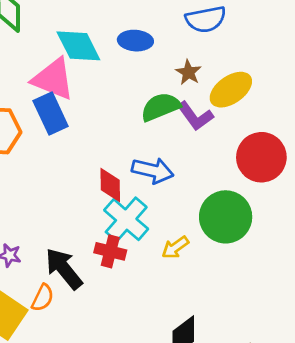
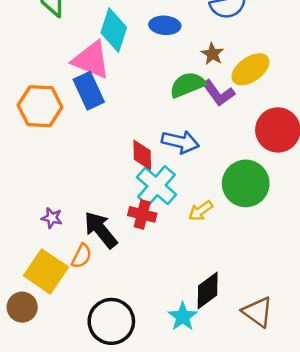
cyan diamond: (78, 46) -> (114, 30), turned 45

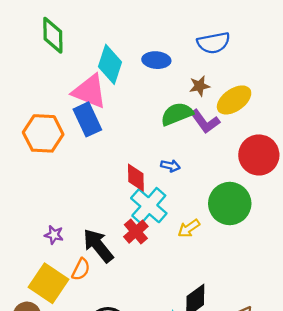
brown star: (212, 54) -> (200, 86), turned 30
blue arrow: (180, 142) -> (170, 166), size x0.6
red cross: (142, 214) -> (136, 232), turned 35

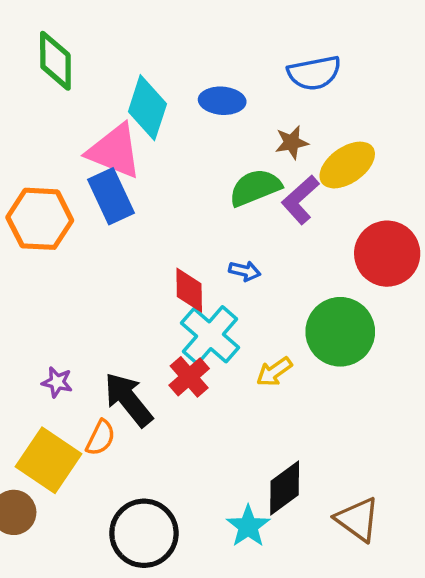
purple L-shape: (205, 122) -> (300, 200), turned 84

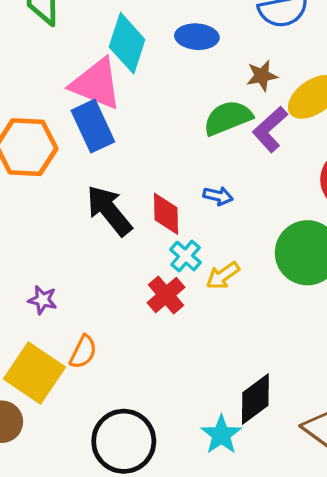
cyan cross: (210, 335) -> (186, 256), size x0.6
yellow arrow: (274, 372) -> (223, 276), moved
black arrow: (128, 400) -> (109, 211), moved

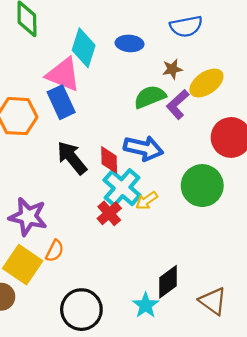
blue arrow: (218, 196) -> (143, 148), size x2.0
cyan cross: (186, 256) -> (122, 188), size x1.8
purple star: (43, 300) -> (28, 217), size x2.0

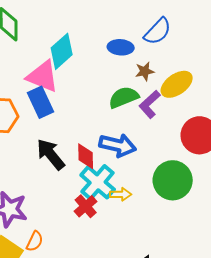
blue semicircle: (186, 26) -> (158, 31), turned -36
blue ellipse: (130, 43) -> (121, 47), moved
cyan diamond: (84, 48) -> (62, 51), turned 30
yellow arrow: (147, 201) -> (121, 194), turned -145

